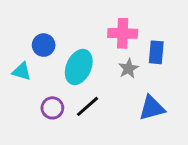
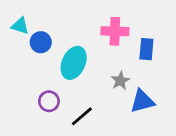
gray star: (128, 68) -> (120, 81), moved
cyan triangle: (22, 71) -> (20, 26), moved
black line: (87, 106) -> (82, 116), moved

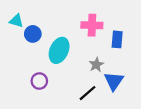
blue triangle: (142, 101) -> (114, 81), turned -40
black line: (82, 116) -> (88, 93), moved

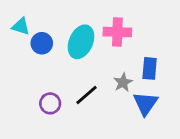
blue rectangle: (117, 39) -> (150, 68), moved
cyan ellipse: (59, 50) -> (81, 42), moved
black line: (88, 93) -> (87, 95), moved

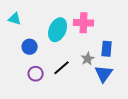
blue circle: (42, 43) -> (30, 47), moved

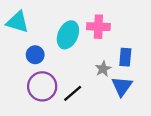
cyan triangle: (15, 19) -> (18, 22), size x1.5
black line: (62, 68) -> (73, 93), moved
purple circle: (36, 74) -> (42, 86), size x1.6

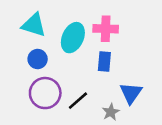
cyan triangle: (18, 22) -> (34, 25), moved
blue rectangle: (125, 57) -> (104, 62), moved
gray star: (103, 69) -> (111, 112), moved

